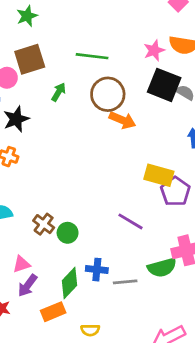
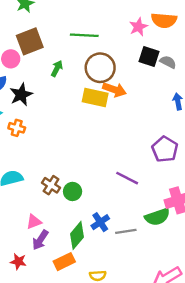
black square: (164, 85) -> (149, 56), size x0.7
yellow rectangle: (159, 175) -> (95, 97), moved
blue cross: (97, 270) -> (100, 222), turned -36

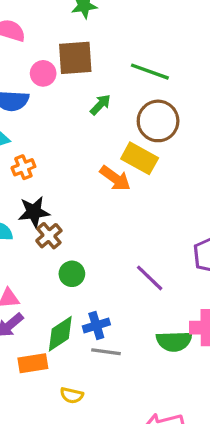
orange arrow: (114, 90) -> (115, 178), moved
black star: (21, 95) -> (34, 212), moved
orange cross: (17, 128) -> (23, 167), turned 35
brown cross: (51, 185) -> (49, 236), moved
gray line: (126, 231) -> (106, 352), moved

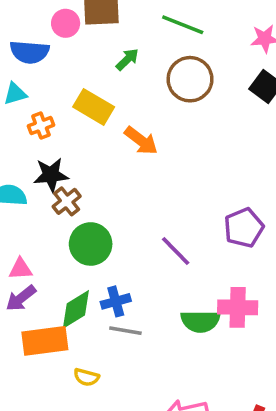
yellow rectangle: (140, 158) -> (94, 107), moved
green circle: (72, 274) -> (91, 244), size x1.5
orange rectangle: (33, 363) -> (45, 341), size x1.4

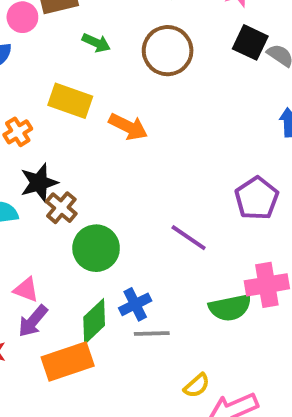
green arrow: (127, 59) -> (96, 43), turned 80
pink triangle: (20, 269) -> (26, 290), turned 35
yellow semicircle: (86, 377) -> (197, 386), moved, turned -45

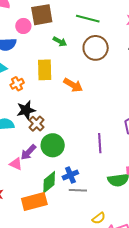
yellow rectangle: (70, 101) -> (45, 70), turned 65
purple line: (189, 238) -> (100, 143), turned 48
purple arrow: (33, 321) -> (28, 152), moved

